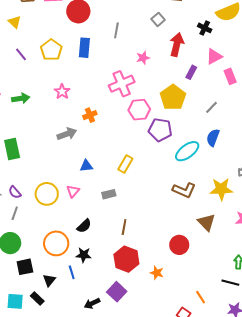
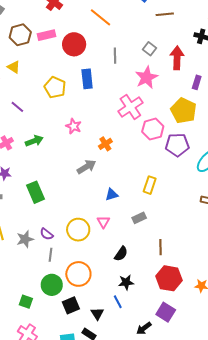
gray square: (158, 19) -> (149, 49), moved
purple line: (21, 54) -> (17, 107), moved
pink star: (143, 58) -> (146, 77), size x1.6
orange circle: (56, 243) -> (78, 274), moved

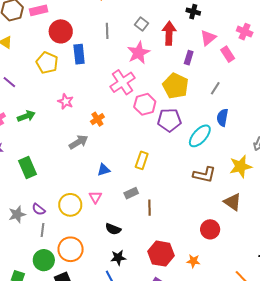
red circle: (74, 44) -> (61, 31), moved
brown line: (161, 247) -> (149, 208), moved
black semicircle: (121, 254) -> (113, 229), turned 77

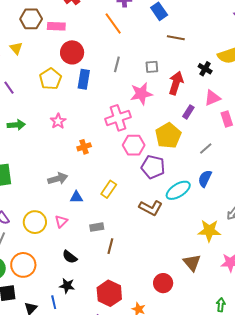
gray square: (141, 24) -> (152, 67), turned 32
gray arrow: (78, 142) -> (58, 179), moved
yellow rectangle: (142, 160) -> (109, 189), moved
brown L-shape: (204, 175) -> (151, 208), moved

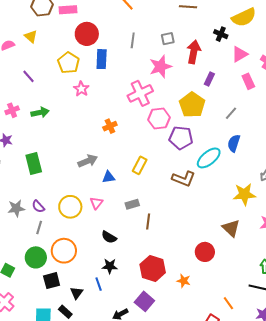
pink triangle: (212, 98) -> (240, 54), moved
pink star: (58, 121) -> (81, 89), moved

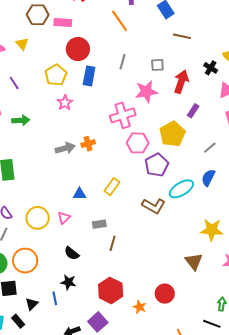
purple pentagon: (181, 138) -> (157, 165), turned 30
gray arrow: (88, 161) -> (65, 148), moved
red circle: (205, 252) -> (165, 294), moved

